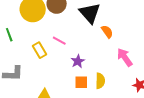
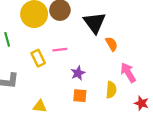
pink line: (59, 41) -> (60, 50), turned -40
yellow semicircle: (100, 81) -> (111, 90), moved

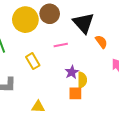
pink line: (60, 50) -> (61, 45), moved
yellow semicircle: (111, 90) -> (82, 80), moved

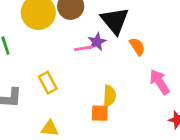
yellow rectangle: (33, 61) -> (48, 83), moved
purple star: (72, 72) -> (97, 42), moved

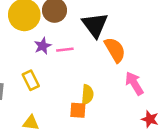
purple star: (97, 42) -> (43, 46), moved
orange semicircle: (137, 47) -> (115, 50), size x1.5

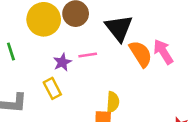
purple star: (43, 46) -> (62, 62), moved
pink arrow: (134, 83) -> (163, 52), moved

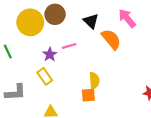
black triangle: (119, 28) -> (91, 21), size x0.7
pink arrow: (163, 52) -> (127, 18), moved

